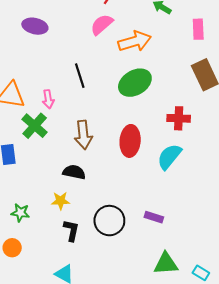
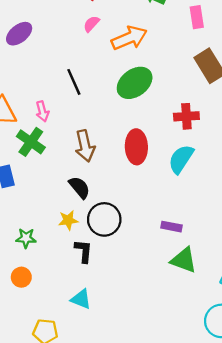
pink semicircle: (102, 25) -> (91, 24), size x0.7
purple ellipse: (35, 26) -> (19, 34), turned -45
black semicircle: (74, 172) -> (79, 187), turned 45
black circle: (109, 221) -> (104, 219), moved
green triangle: (166, 264) -> (184, 260), moved, turned 30

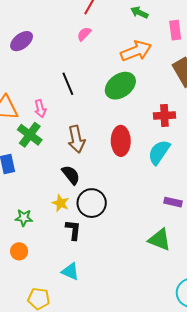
orange arrow: (129, 38) -> (136, 51), moved
yellow star: (68, 220) -> (61, 203), turned 30
purple rectangle: (172, 227) -> (173, 202), moved

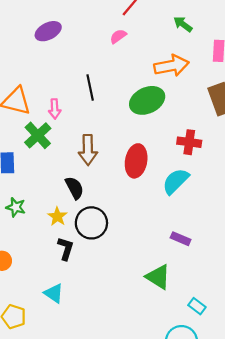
green star: (24, 218) -> (16, 207), moved

